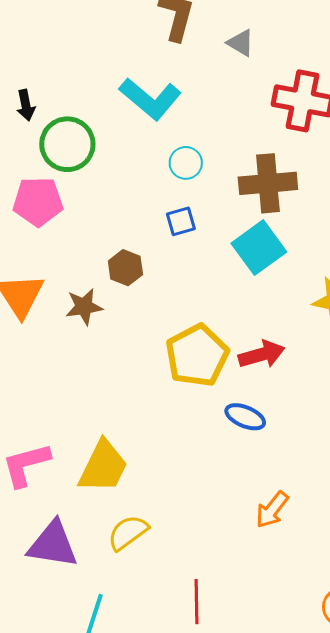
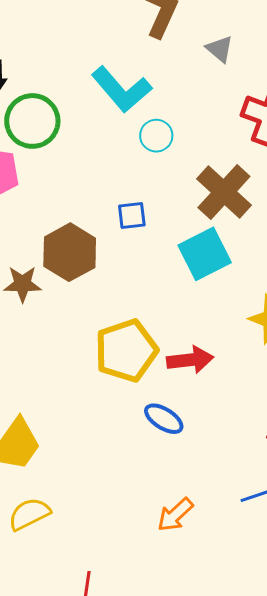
cyan circle: (186, 163) -> (156, 136), moved
brown cross: (268, 183) -> (224, 192), turned 38
brown hexagon: (125, 268) -> (70, 252), size x1.6

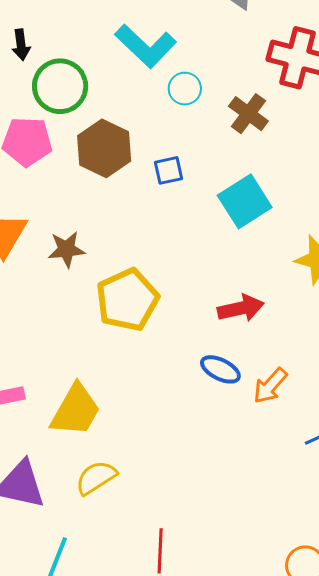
brown cross: (224, 192) -> (248, 114), moved, size x0.7
brown hexagon: (70, 252) -> (104, 148), moved
yellow pentagon: (126, 350) -> (127, 300), moved
orange arrow: (175, 515) -> (270, 386), moved

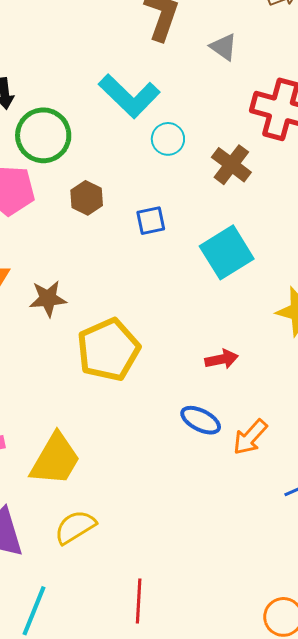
brown hexagon: (104, 148) -> (87, 198), size x0.6
red arrow: (241, 308) -> (222, 359), size x0.7

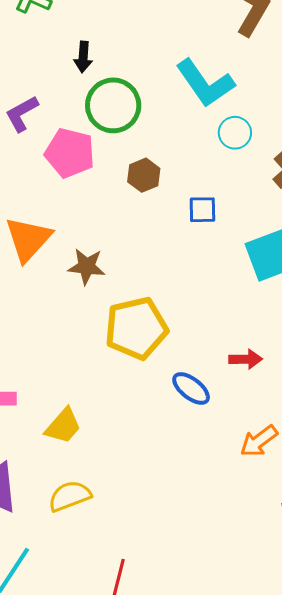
blue ellipse: (201, 420) -> (191, 388), moved
yellow trapezoid: (55, 459) -> (63, 426), size x0.7

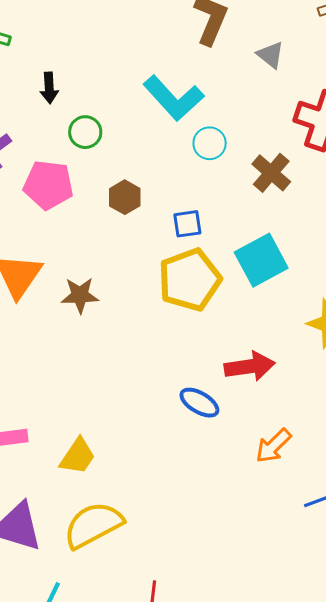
green circle: (113, 105) -> (85, 132), size x0.6
yellow pentagon: (136, 328) -> (190, 280), moved
red arrow: (246, 359) -> (250, 366), size x1.5
yellow semicircle: (70, 496) -> (93, 525), size x1.4

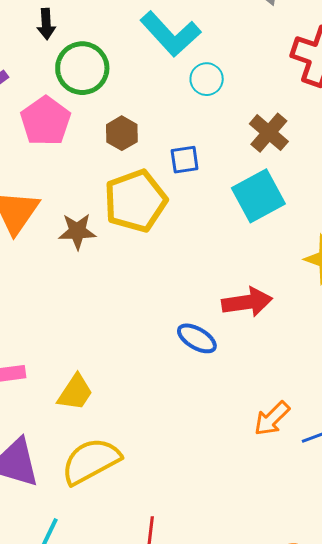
green circle: (85, 132) -> (82, 68), size x1.6
brown cross: (271, 173) -> (269, 133), moved
pink pentagon: (48, 185) -> (46, 121), turned 30
yellow pentagon: (190, 280) -> (136, 201), moved
orange arrow: (273, 446) -> (272, 419), moved

